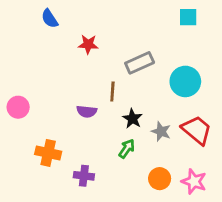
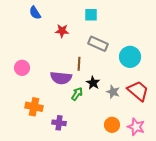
cyan square: (188, 17) -> (91, 15), moved
gray rectangle: (140, 63) -> (98, 44), turned 48
pink circle: (18, 107) -> (22, 68), moved
purple semicircle: (87, 111) -> (61, 78), size x1.5
green arrow: (127, 149) -> (77, 94), moved

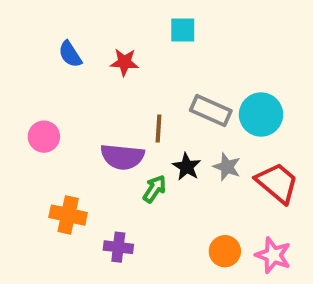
blue semicircle: (35, 13) -> (70, 54), moved
gray rectangle: (98, 44) -> (211, 110), moved
gray star: (113, 92) -> (227, 167), moved

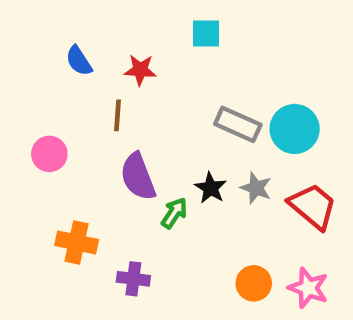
brown line: (159, 129) -> (117, 115), moved
purple semicircle: (122, 157) -> (138, 177), turned 63

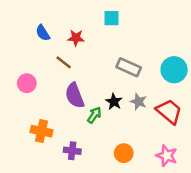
brown line: (117, 115) -> (64, 62), turned -56
cyan circle: (295, 129) -> (174, 70), moved
orange circle: (254, 283) -> (124, 153), moved

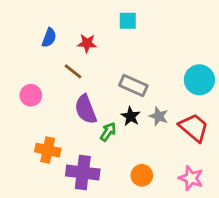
blue semicircle: (43, 33) -> (49, 38), turned -126
gray rectangle: (129, 67) -> (133, 85), moved
purple cross: (72, 151) -> (83, 173), size x1.6

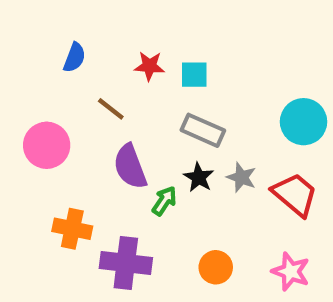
cyan square: (128, 21) -> (194, 75), moved
red star: (87, 43) -> (149, 66), moved
pink circle: (31, 95) -> (47, 145), size x1.4

